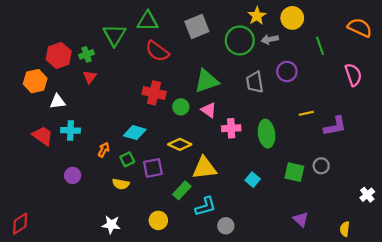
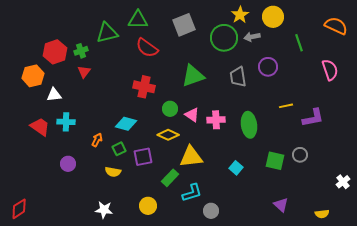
green triangle: (114, 35) -> (107, 33), turned 45
green circle: (181, 107) -> (170, 109), moved
pink triangle: (209, 110) -> (192, 115), moved
yellow semicircle: (345, 229) -> (322, 214), turned -104

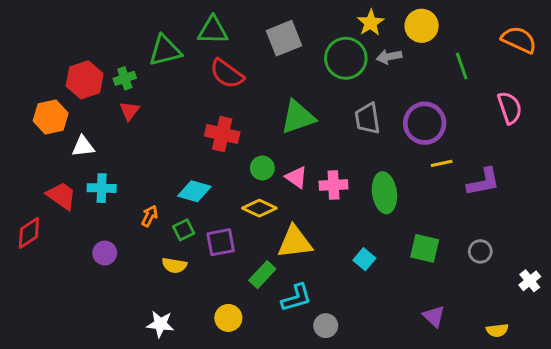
purple circle: (268, 67) -> (425, 123), moved, size x1.4
gray circle: (300, 155) -> (480, 251), moved
red diamond: (19, 209) -> (29, 233), moved

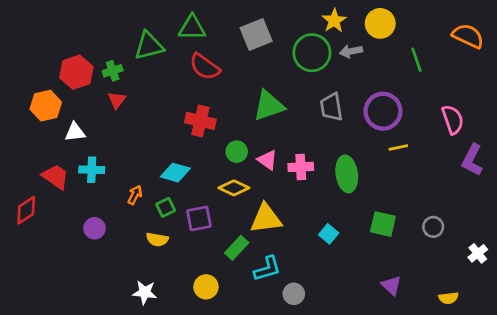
pink semicircle: (510, 108) -> (453, 120), moved
purple L-shape: (483, 182) -> (472, 160), moved, turned 128

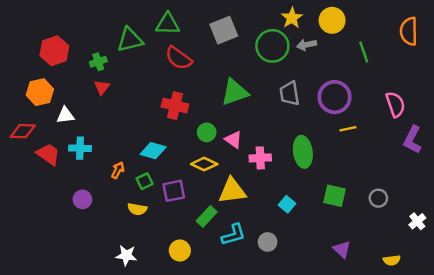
orange semicircle: (468, 36) -> (409, 31), turned -116
red hexagon: (76, 72) -> (54, 51), moved
pink cross: (301, 167) -> (260, 158), moved
red diamond: (26, 210) -> (23, 131), moved, turned 35
gray circle: (294, 294) -> (268, 242), moved

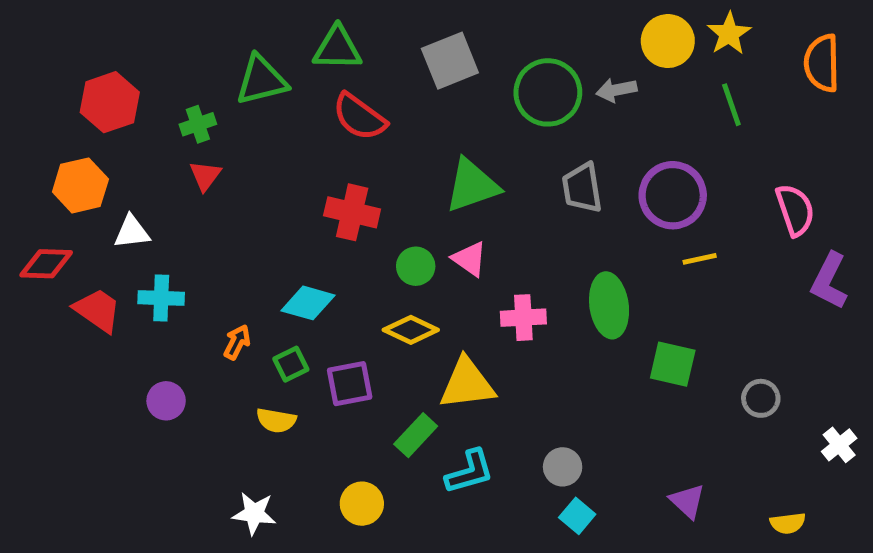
yellow star: (292, 18) -> (729, 34), moved
pink triangle: (233, 140) -> (470, 259), moved
green square: (335, 196) -> (673, 364), moved
cyan square: (287, 204) -> (577, 516), moved
gray circle: (268, 242) -> (563, 467), moved

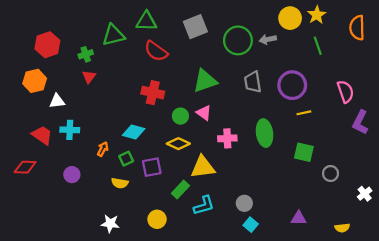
red diamond: (46, 264) -> (25, 167), moved
green square: (673, 364) -> (304, 152), moved
purple triangle: (687, 501) -> (299, 218), turned -42

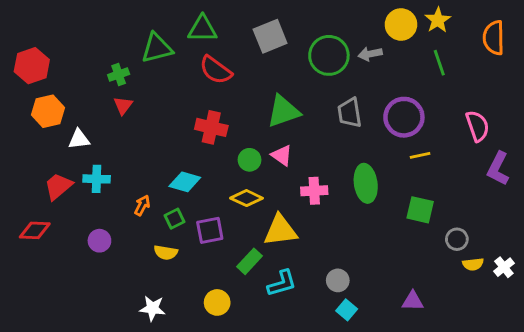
red hexagon: (47, 45) -> (32, 66), moved
red trapezoid: (42, 135) -> (58, 186), turned -75
yellow semicircle: (342, 228) -> (473, 264), moved

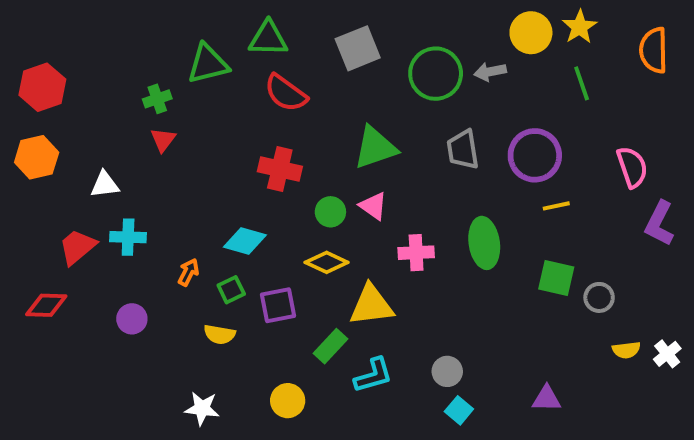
orange hexagon: (48, 111) -> (37, 157), moved
gray circle: (457, 239) -> (599, 297), moved

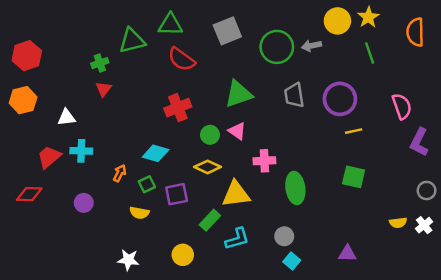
red cross: (280, 169) -> (178, 108), turned -35
green ellipse: (484, 243) -> (295, 188), moved
gray circle: (599, 297) -> (427, 190), moved

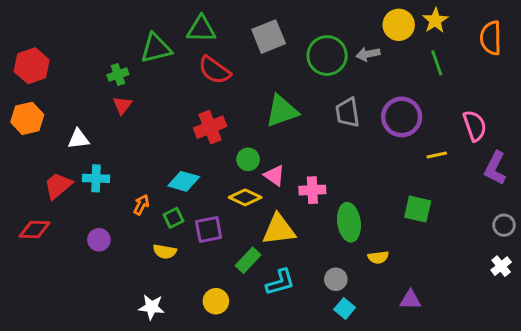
pink triangle: (237, 131) -> (274, 175), moved
yellow line: (354, 131) -> (437, 155), moved
yellow semicircle: (398, 223) -> (378, 257), moved

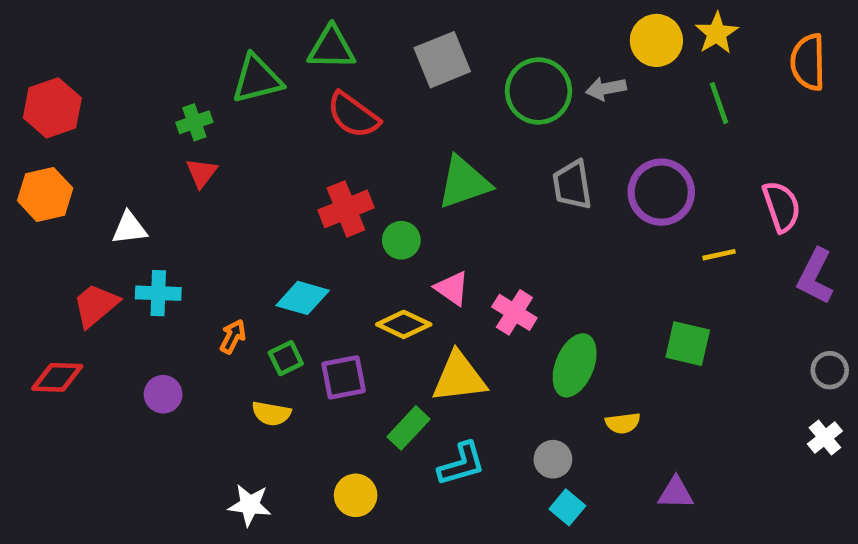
green circle: (248, 159) -> (401, 240), moved
pink cross: (312, 190) -> (514, 312), turned 35
green ellipse: (349, 222) -> (575, 365), turned 30

